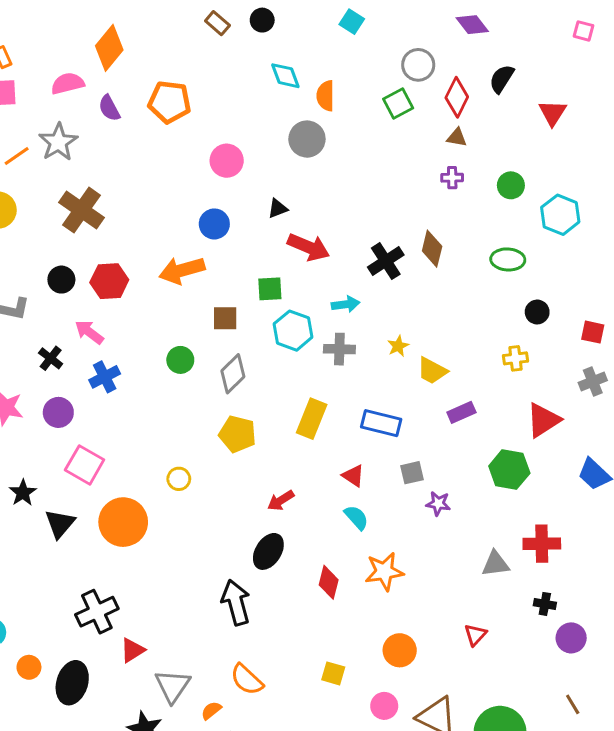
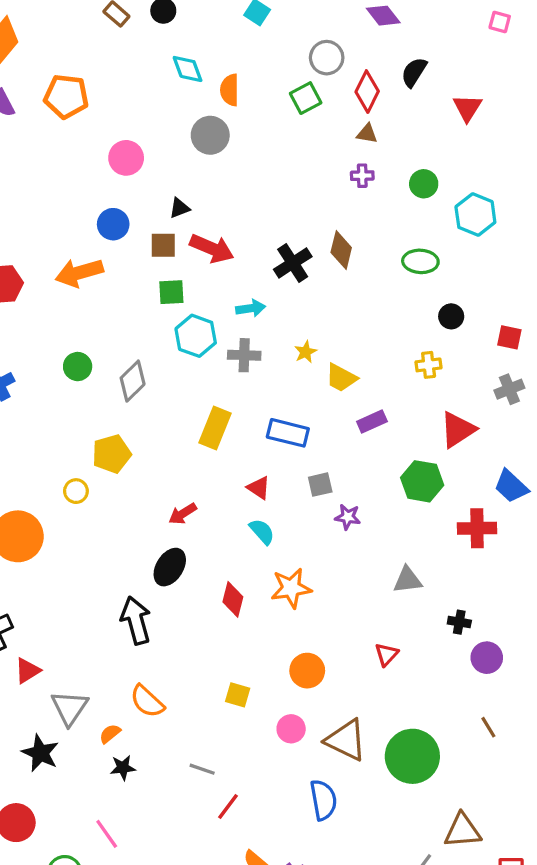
brown square: (225, 318) -> (163, 245), moved
yellow pentagon: (237, 434) -> (112, 454), moved, turned -30
red cross: (542, 544) -> (477, 528), moved

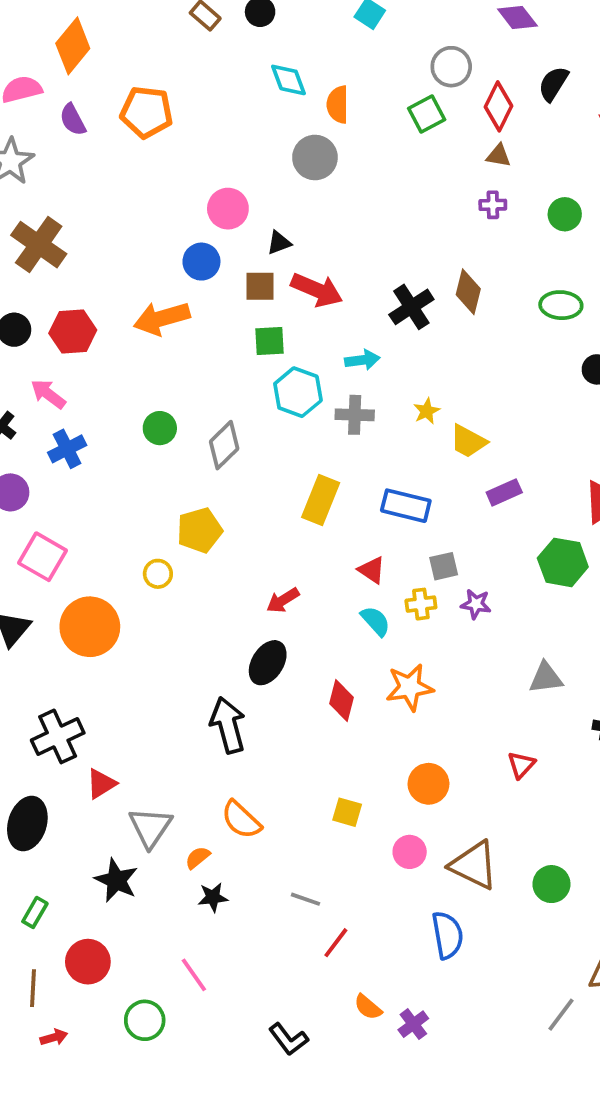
pink circle: (126, 158) -> (228, 209), moved
yellow cross: (429, 365) -> (421, 604), moved
green circle: (412, 756) -> (551, 884), size x0.6

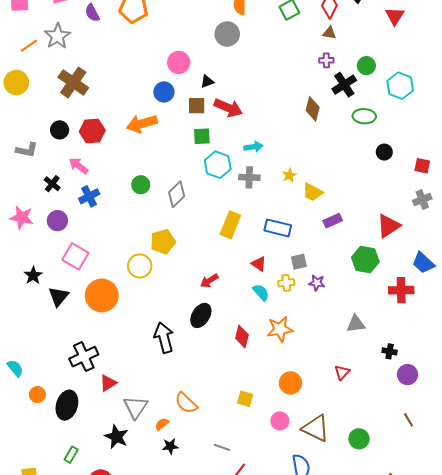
black cross: (411, 307) -> (344, 85), moved
yellow circle: (158, 574) -> (140, 266), size x1.5
black arrow: (228, 725) -> (164, 338), moved

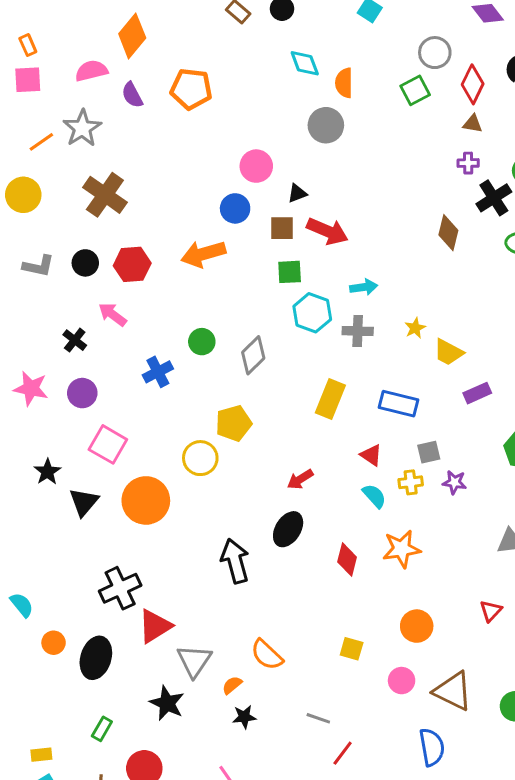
gray L-shape: (27, 150) -> (38, 266), moved
blue cross: (89, 196) -> (158, 372), moved
red triangle: (108, 383) -> (155, 626), size x1.4

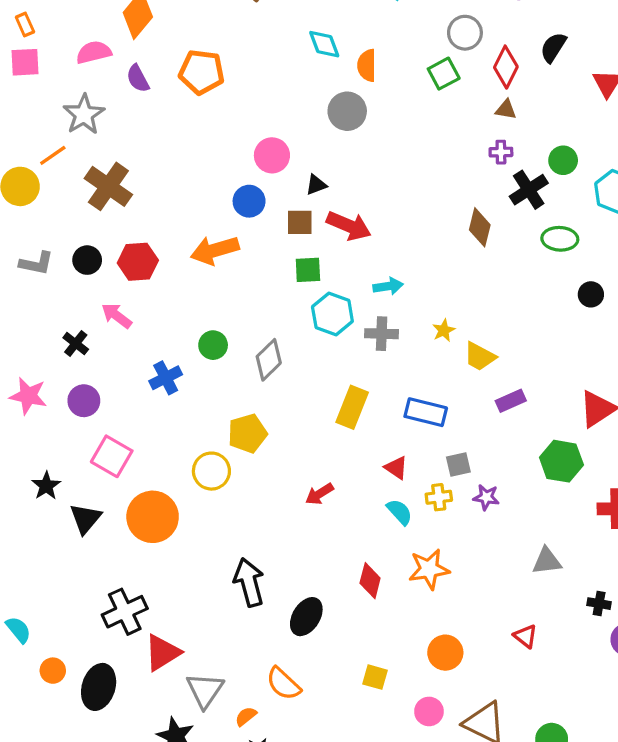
orange line: (41, 142) -> (53, 155), moved
black ellipse: (288, 529) -> (306, 617), moved
red triangle: (491, 611) -> (525, 636), turned -35

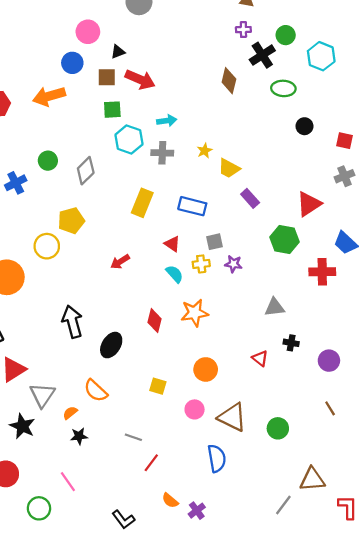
purple rectangle: (511, 401) -> (250, 198), turned 72
black cross: (599, 604) -> (291, 343), moved

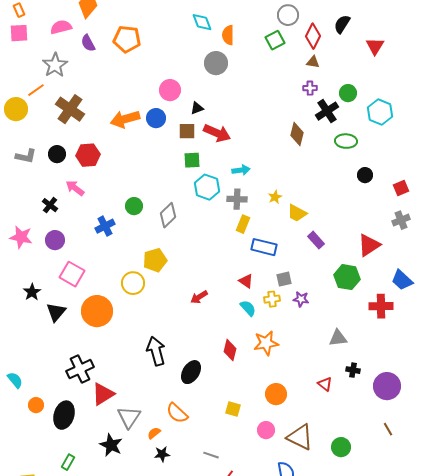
orange arrow: (49, 96) -> (125, 119), moved
red square: (344, 141) -> (401, 188), turned -35
yellow rectangle: (142, 203) -> (243, 224), moved, size x0.7
purple circle: (329, 361) -> (387, 386), size x1.4

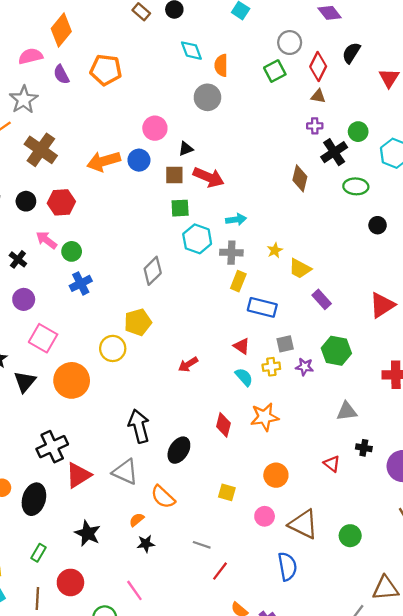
green circle: (134, 206) -> (72, 251), moved
green hexagon: (347, 277) -> (336, 351), moved
gray triangle: (129, 417) -> (125, 472), moved, turned -40

